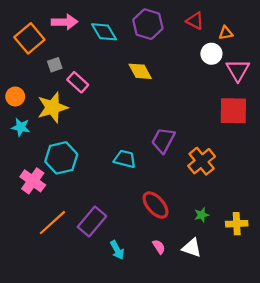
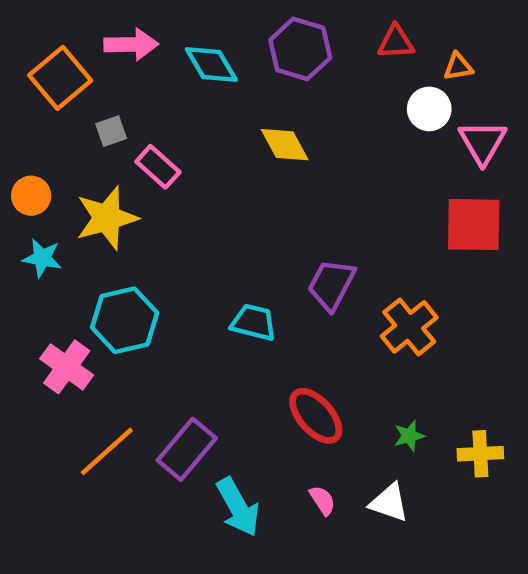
red triangle: (195, 21) -> (396, 42), turned -30
cyan arrow: (117, 250) -> (238, 507), size x1.5

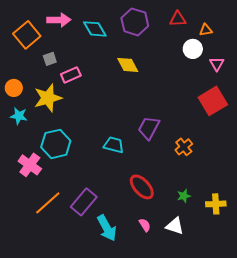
pink triangle: (483, 142) -> (217, 64), size x0.7
pink rectangle: (158, 167) -> (71, 75), turned -66
red square: (474, 225) -> (213, 101), turned -32
orange cross: (409, 327) -> (184, 147), size x0.7

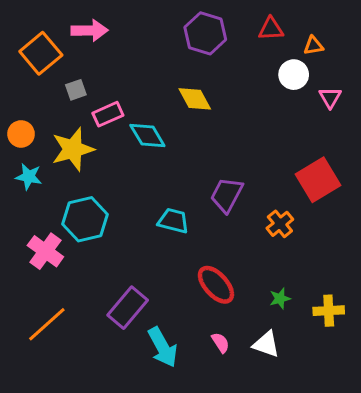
cyan diamond: (95, 29) -> (147, 135), moved
red square: (213, 101) -> (318, 180), moved
orange line: (48, 203) -> (47, 324), moved

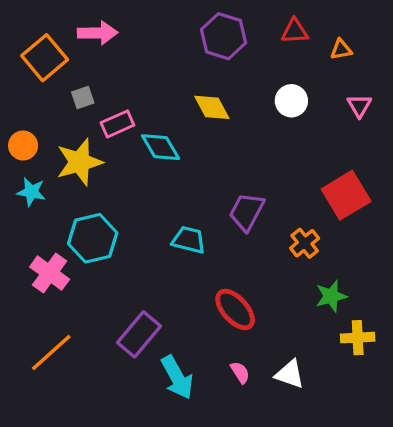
white circle: (294, 75) -> (291, 101), moved
green star: (280, 298) -> (331, 296), moved, size x1.4

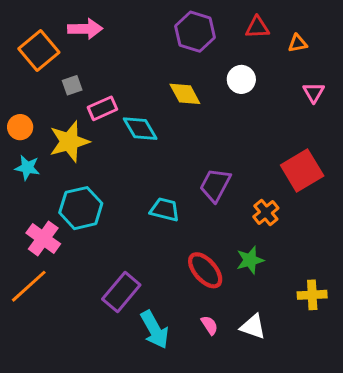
white circle: (291, 101) -> (241, 79), moved
green star: (331, 296) -> (250, 260), moved
orange line: (51, 353) -> (29, 286), moved

